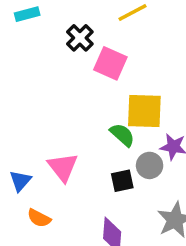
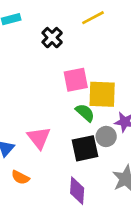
pink square: (110, 63) -> (76, 80), moved, turned -35
black square: (122, 181) -> (85, 148), size x1.5

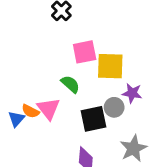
green semicircle: (85, 113) -> (70, 84), moved
orange semicircle: (20, 177) -> (30, 111), moved

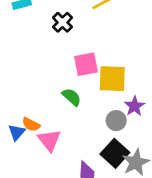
purple star: (132, 93) -> (135, 106), turned 30
pink triangle: (48, 109) -> (49, 140), moved
black square: (94, 119) -> (115, 153), moved, turned -36

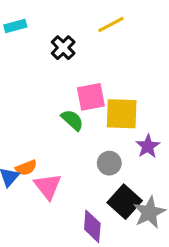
green semicircle: (72, 97) -> (72, 120), moved
gray circle: (116, 121) -> (109, 163), moved
orange semicircle: (31, 124) -> (26, 168), turned -48

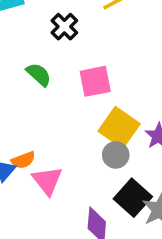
yellow square: (122, 114) -> (119, 128), moved, turned 33
green semicircle: (72, 120) -> (39, 74), moved

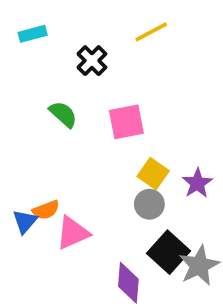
yellow square: (119, 128) -> (153, 174), size x0.7
pink triangle: (47, 181) -> (73, 233), turned 44

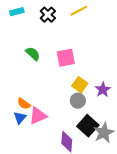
black cross: (92, 61) -> (48, 15), moved
orange semicircle: (46, 210) -> (24, 104), turned 56
blue triangle: (25, 221) -> (20, 118), moved

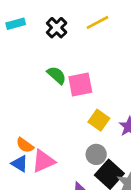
green semicircle: (33, 54) -> (57, 75), moved
gray circle: (78, 101) -> (96, 154), moved
blue triangle: (20, 118) -> (20, 164), turned -40

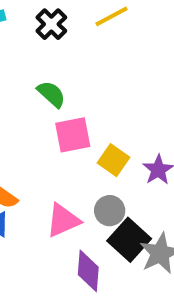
pink square: (80, 84) -> (73, 135), moved
pink triangle: (43, 161) -> (63, 220), moved

